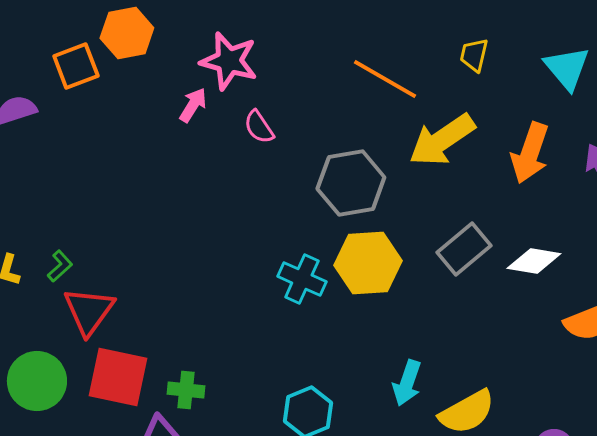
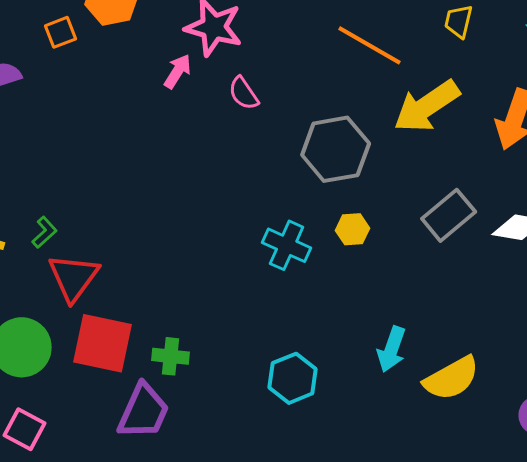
orange square: (76, 66) -> (61, 32), size x0.7
yellow hexagon: (368, 263) -> (353, 229), size x0.5

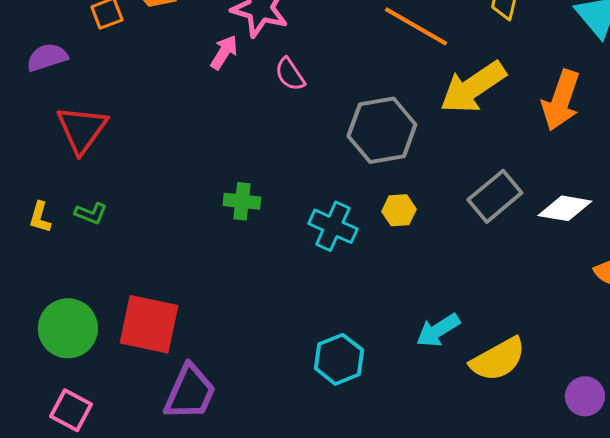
green L-shape: (45, 232) -> (91, 213), turned 64
red triangle: (74, 277) -> (82, 129), moved
cyan arrow: (392, 349) -> (438, 330), turned 39
green cross: (171, 356) -> (242, 201), moved

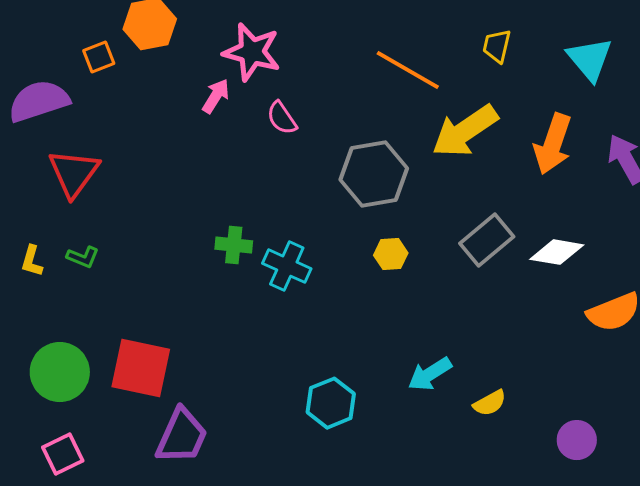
purple semicircle: (47, 57) -> (39, 101), size x1.5
cyan cross: (333, 226) -> (287, 266), moved
yellow semicircle: (498, 359) -> (490, 403), size x0.6
pink square: (71, 410) -> (63, 454), turned 36

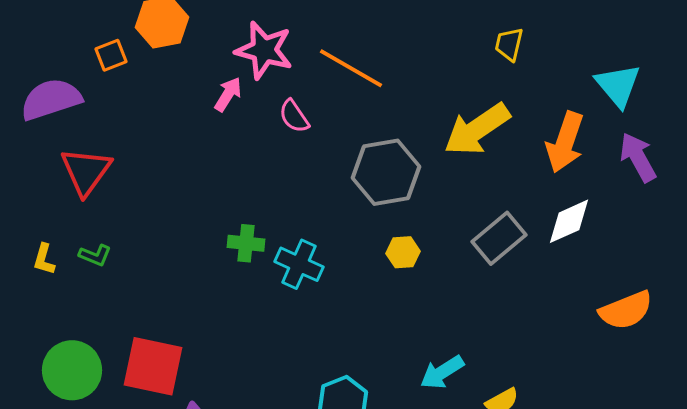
cyan triangle: (590, 59) -> (618, 85), moved
orange line: (408, 70) -> (351, 68), moved
white diamond: (557, 252) -> (569, 221), moved, turned -34

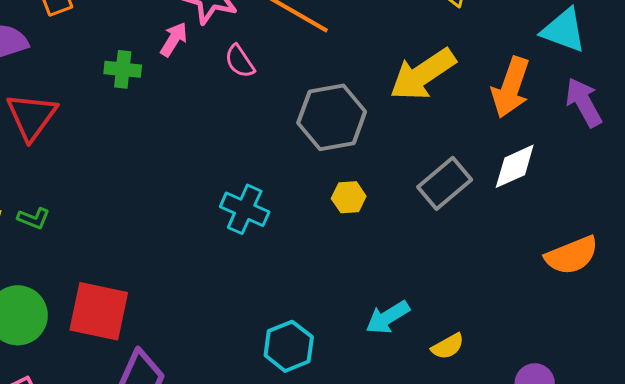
cyan triangle: (618, 85) -> (564, 30), turned -30
green cross: (246, 243) -> (123, 69), moved
green L-shape: (95, 255) -> (34, 218), moved

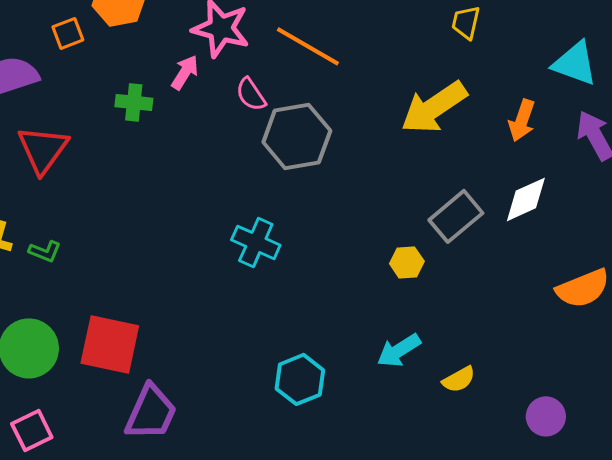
orange arrow: (511, 87) -> (522, 120), size x0.7
gray hexagon: (332, 117) -> (297, 136), moved
yellow hexagon: (349, 197) -> (407, 262), moved

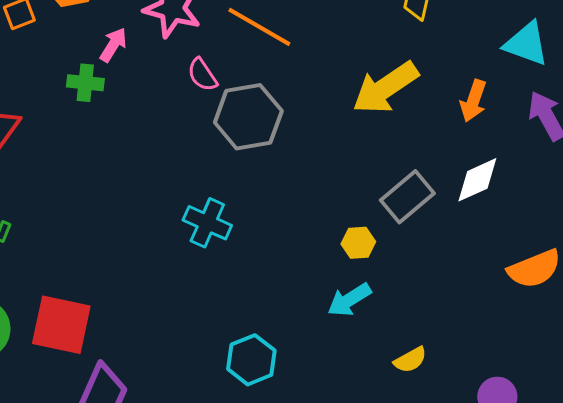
pink arrow: (185, 72) -> (113, 45), moved
cyan arrow: (399, 350) -> (349, 300), moved

